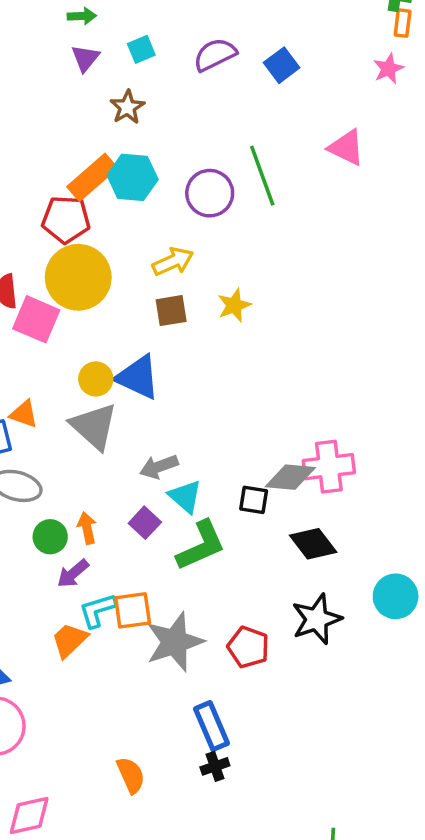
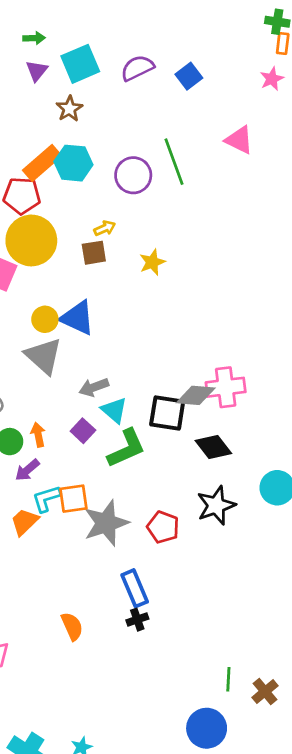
cyan square: (141, 49) -> (80, 64), size x1.8
yellow arrow: (173, 262) -> (105, 228), size x0.7
brown square: (171, 311) -> (94, 253), moved
black square: (254, 500) -> (167, 413), size x1.6

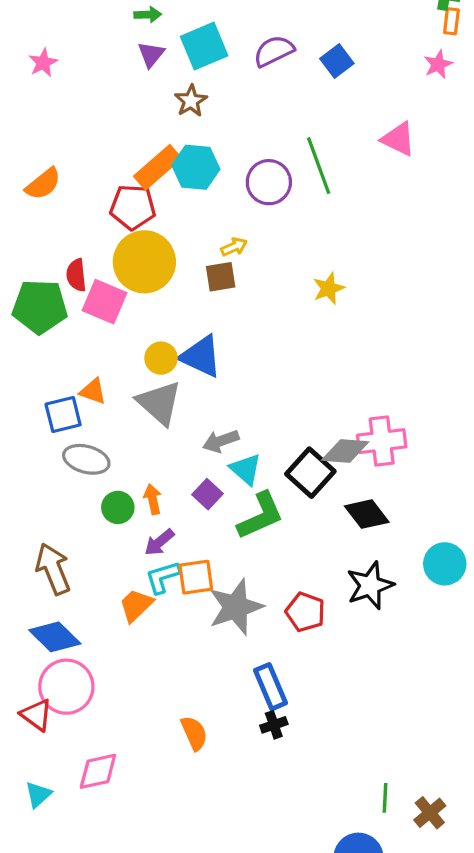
yellow star: (152, 262) -> (329, 288), moved
black square: (167, 413) -> (310, 473), turned 33
purple arrow: (27, 470) -> (159, 542), moved

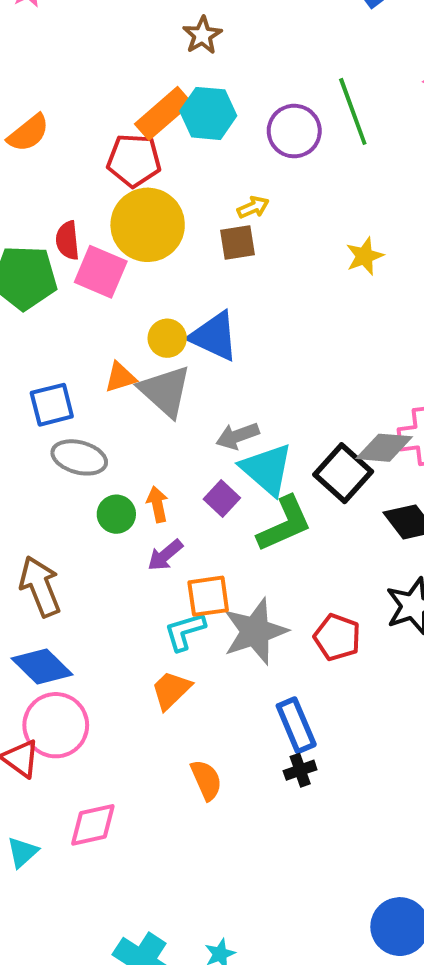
orange triangle: (93, 391) -> (120, 377), moved, turned -36
cyan triangle: (246, 469) -> (267, 469), size x1.4
cyan L-shape: (163, 577) -> (185, 631), moved
orange trapezoid: (136, 605) -> (171, 690), moved

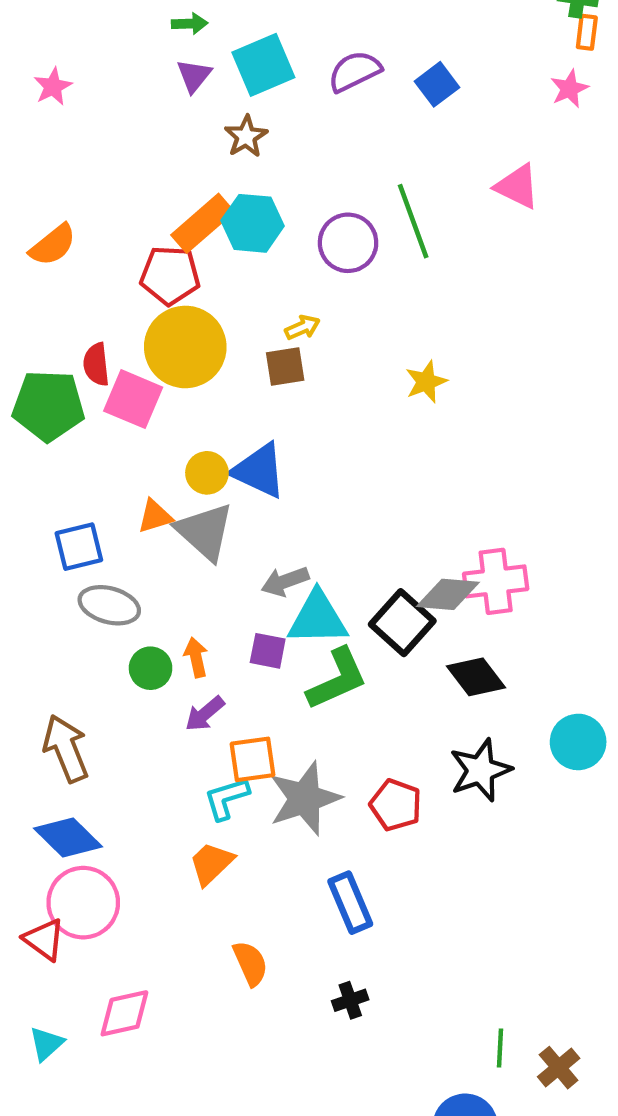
cyan triangle: (267, 469) -> (318, 618), turned -42
purple square: (222, 498) -> (268, 651), turned -32
black cross: (300, 770) -> (350, 1000), moved

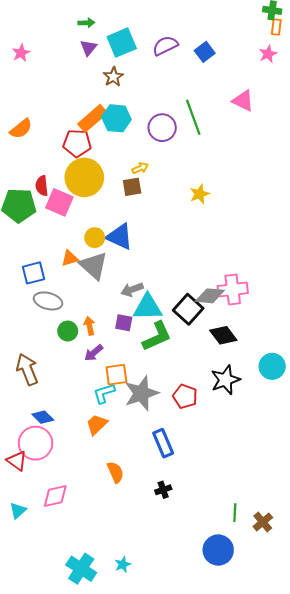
blue diamond: (68, 837) -> (43, 417), moved, size x0.7

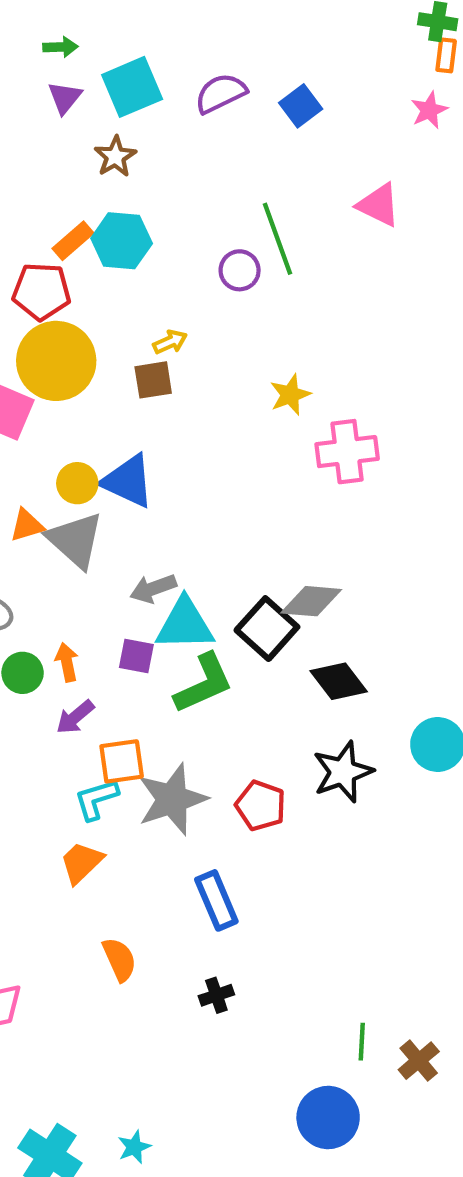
orange rectangle: (93, 118) -> (73, 241), size x0.7
purple circle: (162, 128) -> (240, 270), moved, size x0.7
pink cross: (233, 290) -> (347, 452), moved

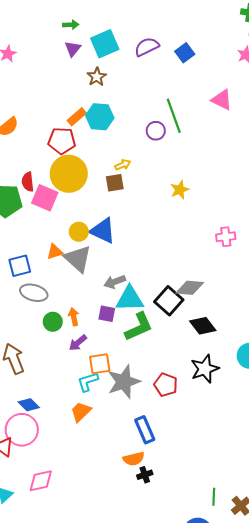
pink cross: (347, 452) -> (226, 237), moved, size x0.7
orange semicircle: (119, 959) -> (134, 459), moved, turned 100

